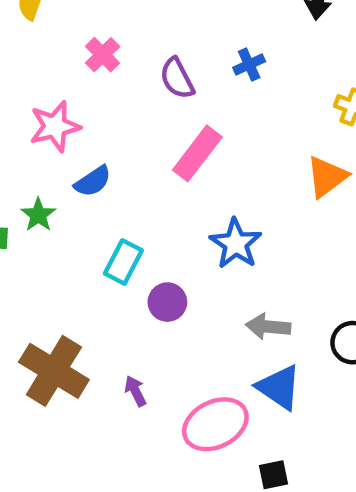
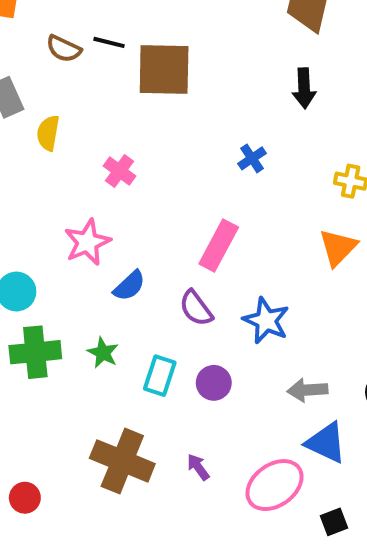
purple semicircle: (177, 78) -> (196, 308), moved
green star: (38, 215) -> (103, 353), moved
cyan rectangle: (123, 262) -> (160, 376), moved

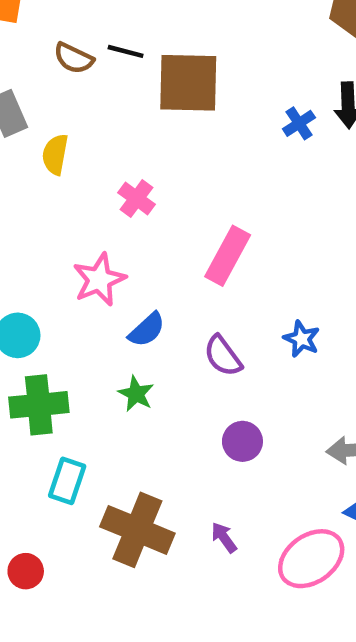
blue cross: (252, 158) -> (299, 123), moved
pink rectangle: (219, 246) -> (228, 256), moved
blue star: (266, 321) -> (302, 339), moved, size x0.7
green star: (103, 353) -> (136, 394), moved
cyan rectangle: (160, 376) -> (67, 481), moved

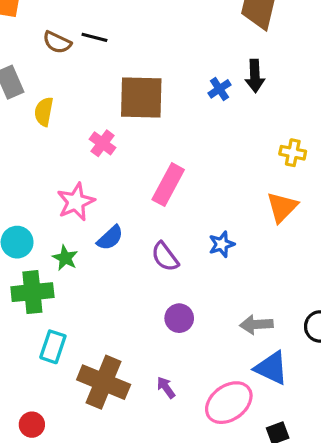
brown square: (188, 83) -> (141, 97), moved
blue star: (302, 339) -> (222, 244), turned 30
green star: (136, 394) -> (65, 258), moved
red circle: (26, 571) -> (32, 425), moved

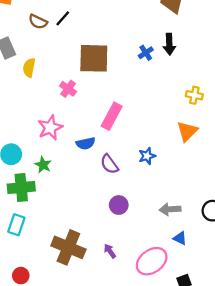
black line: (94, 37) -> (63, 18), turned -63
blue semicircle: (110, 238) -> (86, 143), moved, turned 30
cyan rectangle: (53, 347) -> (16, 225), moved
blue triangle: (271, 368) -> (180, 238), size x0.6

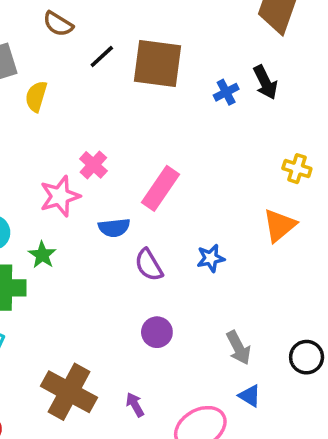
black line: (63, 18) -> (102, 57), moved
black arrow: (169, 44) -> (265, 82), turned -30
brown square: (94, 58) -> (158, 63), moved
pink cross: (68, 89) -> (93, 165), moved
gray arrow: (170, 209) -> (239, 348), turned -120

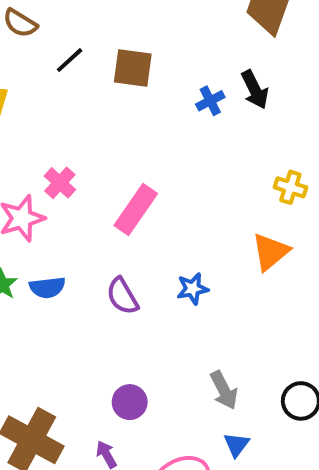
brown square: (158, 63) -> (133, 68), size x0.7
blue semicircle: (114, 228) -> (47, 287), moved
purple circle: (157, 332) -> (130, 402), moved
blue triangle: (250, 396) -> (236, 445), turned 35

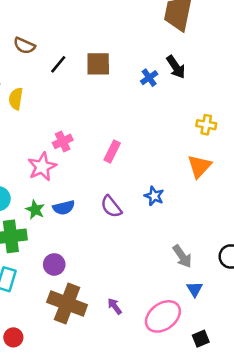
pink cross: (60, 183) -> (63, 141), turned 30
pink rectangle: (136, 209) -> (112, 152), size x0.7
blue star: (193, 289) -> (154, 196), turned -30
purple circle: (130, 402) -> (54, 264), moved

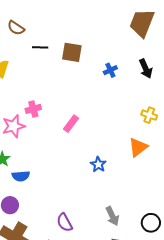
black line: (58, 64) -> (40, 47), turned 42
black arrow: (176, 67) -> (146, 69), moved
purple semicircle: (111, 207) -> (65, 222), moved
blue semicircle: (64, 208) -> (21, 176), moved

